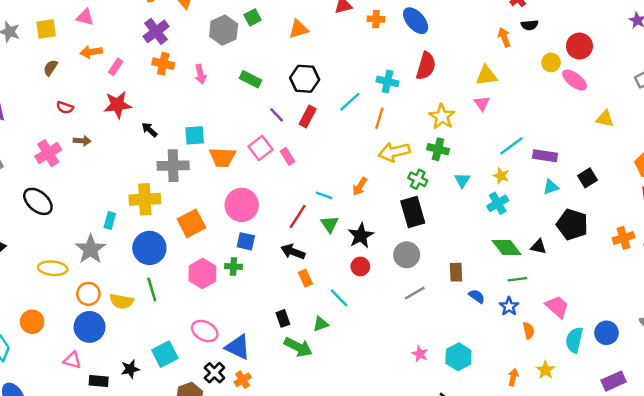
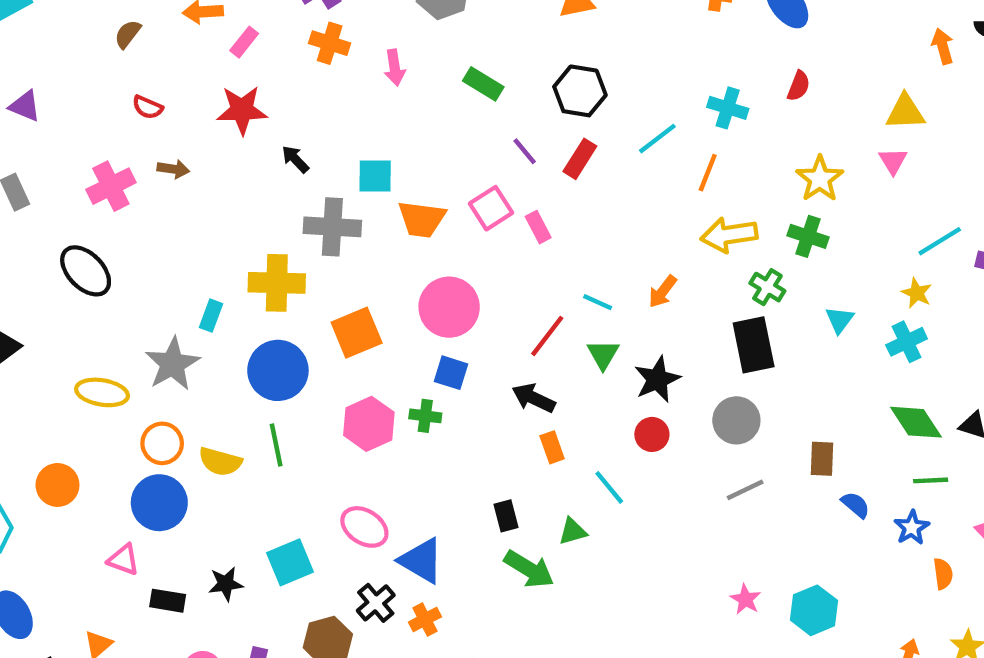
red semicircle: (426, 66) -> (799, 86), size x0.6
cyan triangle: (462, 180) -> (840, 320), moved

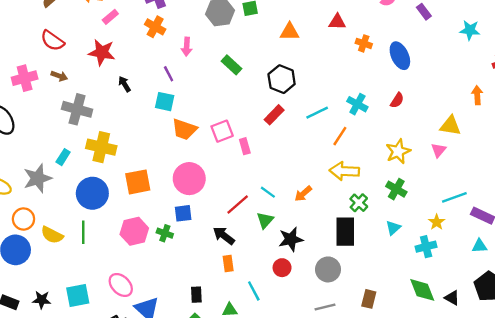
red semicircle: (148, 107) -> (52, 41), size x1.5
purple line: (525, 151) -> (169, 74), moved
gray cross: (332, 227) -> (77, 109), moved
green cross: (808, 236) -> (396, 189), moved
blue square: (451, 373) -> (183, 213), turned -36

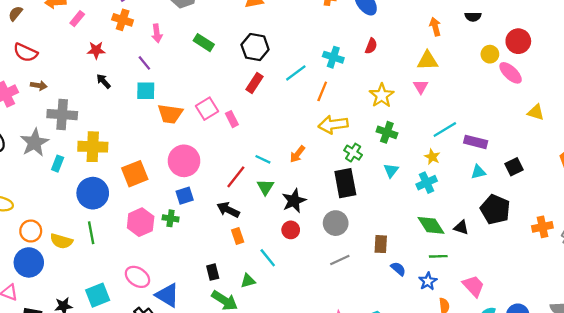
red star: (102, 52) -> (96, 50), moved, size x0.7
orange arrow: (477, 95) -> (435, 27), moved
gray star: (38, 178) -> (35, 143), moved

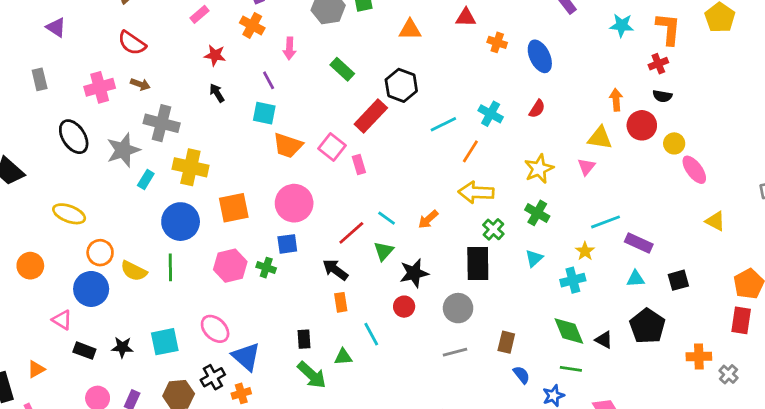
red circle: (518, 41) -> (642, 125), moved
red rectangle: (254, 83) -> (371, 116), moved, size x1.4
pink square: (207, 109) -> (332, 147), turned -30

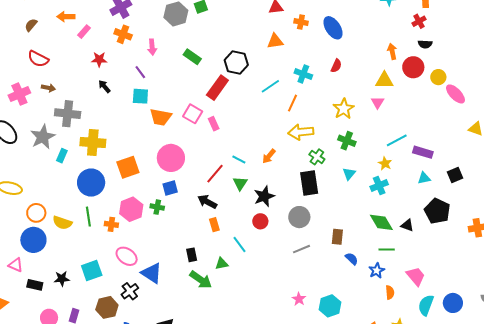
orange triangle: (410, 30) -> (275, 41), moved
orange cross: (241, 393) -> (111, 224), moved, turned 32

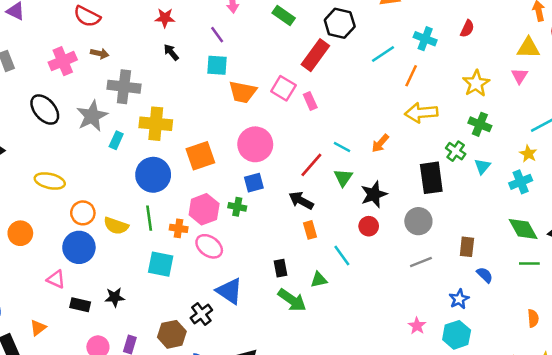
green cross: (317, 157) -> (456, 151), moved
pink ellipse: (127, 256) -> (209, 246), moved
cyan square: (92, 271) -> (161, 264), moved, turned 30
blue star: (377, 271) -> (459, 299), moved

